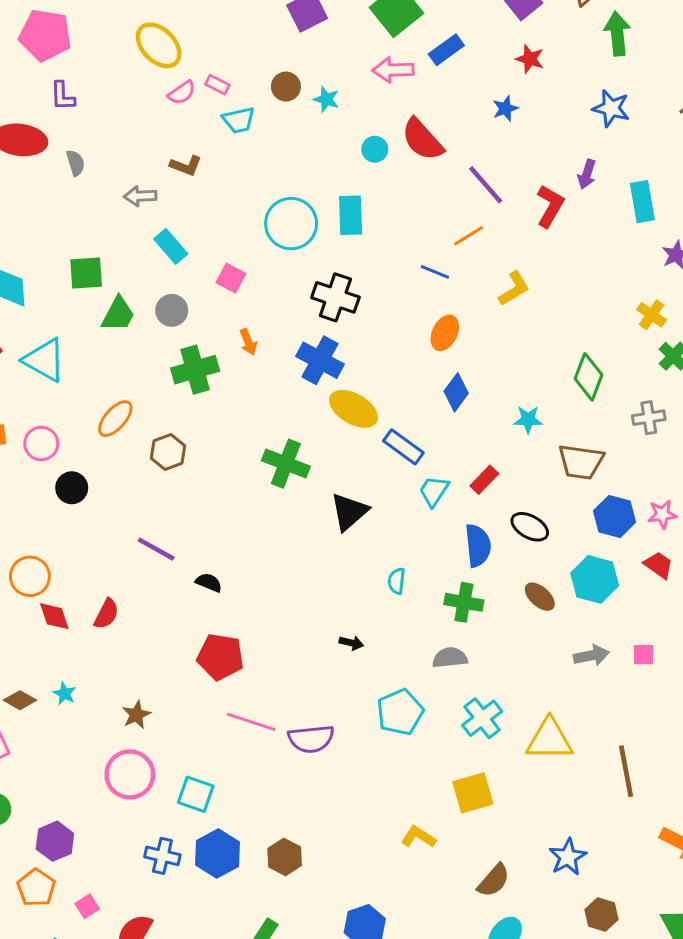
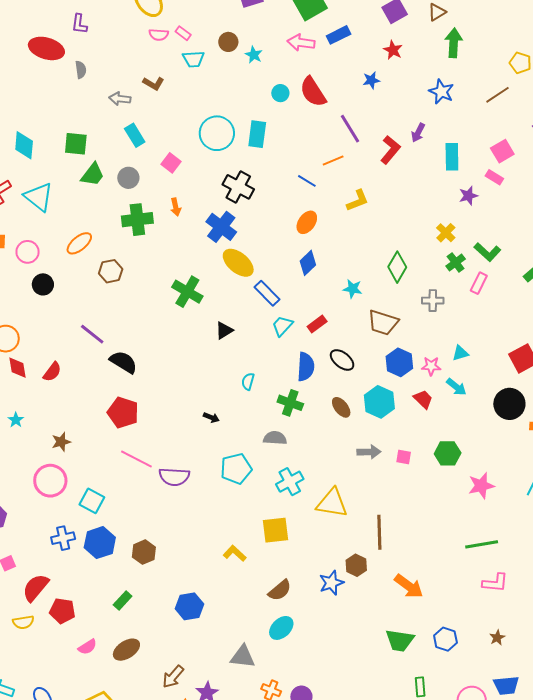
pink semicircle: (182, 93) -> (159, 35), turned 30
black triangle: (349, 512) -> (224, 330), size x0.7
black semicircle: (209, 582) -> (123, 362), size x1.6
blue cross: (162, 856) -> (63, 538), turned -35
brown hexagon: (601, 915) -> (356, 565), moved

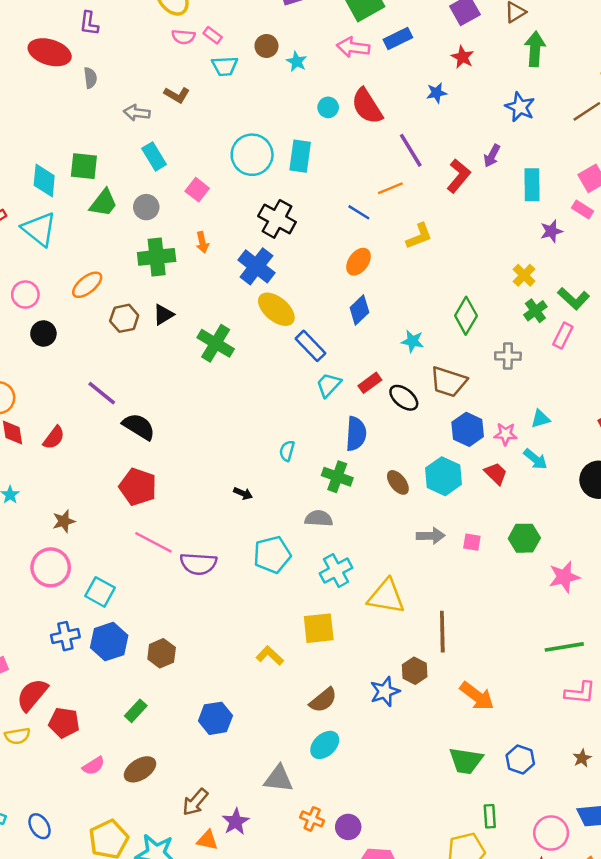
cyan diamond: (24, 145) -> (44, 180), moved
black triangle: (224, 330) -> (163, 315), moved
black ellipse: (342, 360) -> (404, 398), moved

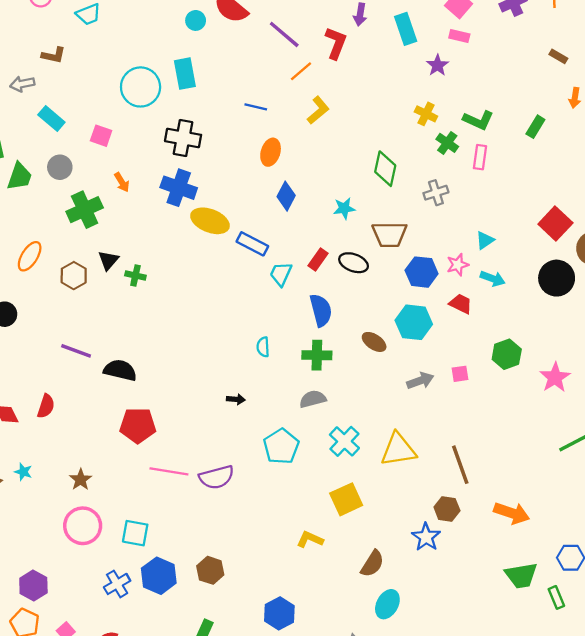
orange line: (390, 188) -> (301, 71), moved
green cross: (216, 343) -> (135, 275), moved, size x0.6
green rectangle: (490, 816) -> (556, 597), moved

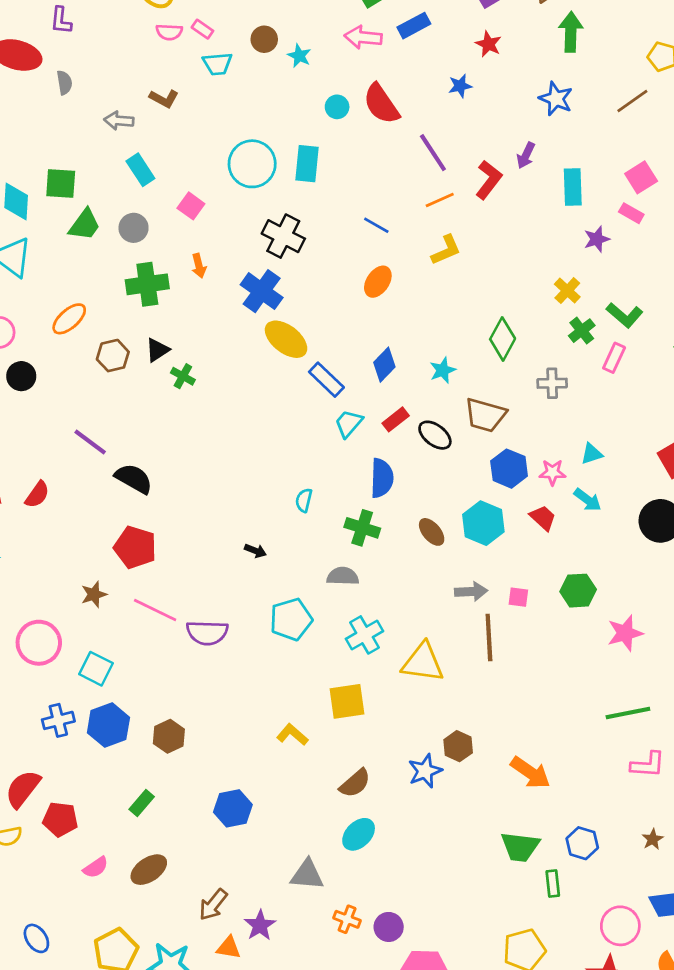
blue diamond: (286, 196) -> (384, 365), moved
cyan star: (344, 208) -> (443, 370), turned -30
brown line: (460, 465) -> (489, 637), moved
brown star: (81, 480) -> (94, 594), moved

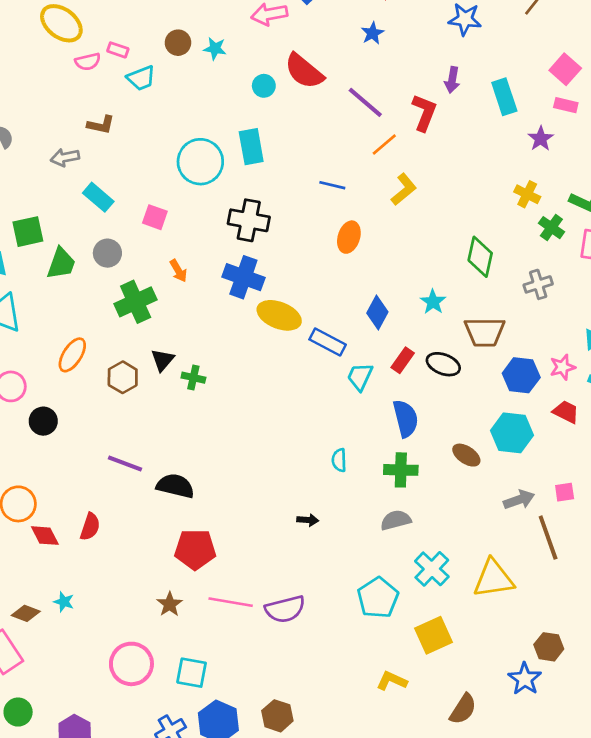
cyan pentagon: (291, 619) -> (378, 598), moved

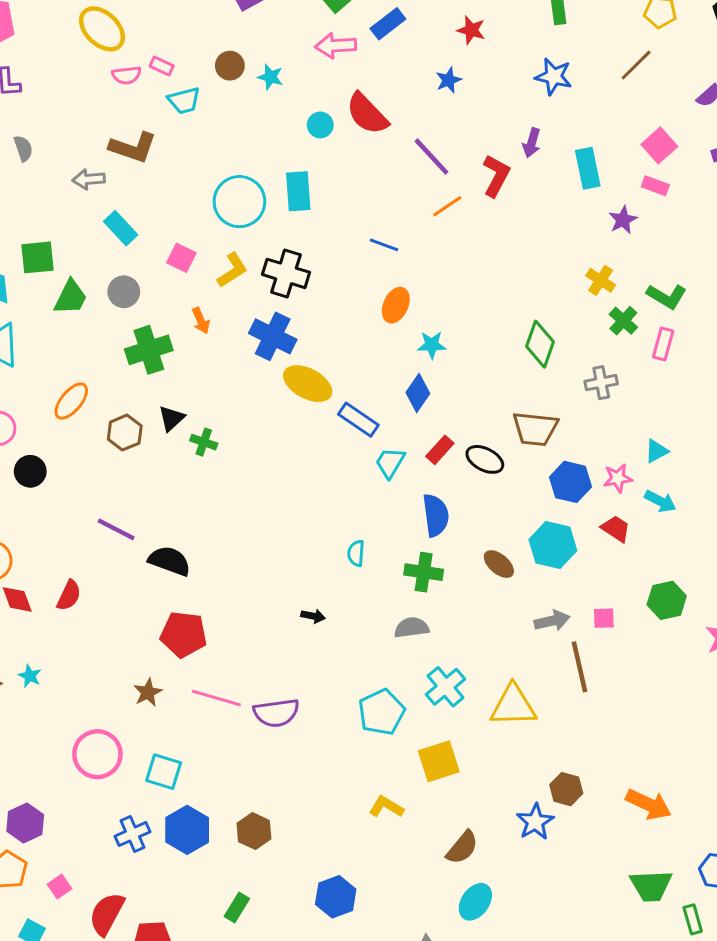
brown L-shape: (101, 125) -> (133, 147), size x1.5
yellow L-shape: (404, 189) -> (232, 270), moved
cyan star: (433, 302) -> (432, 345), moved, turned 30

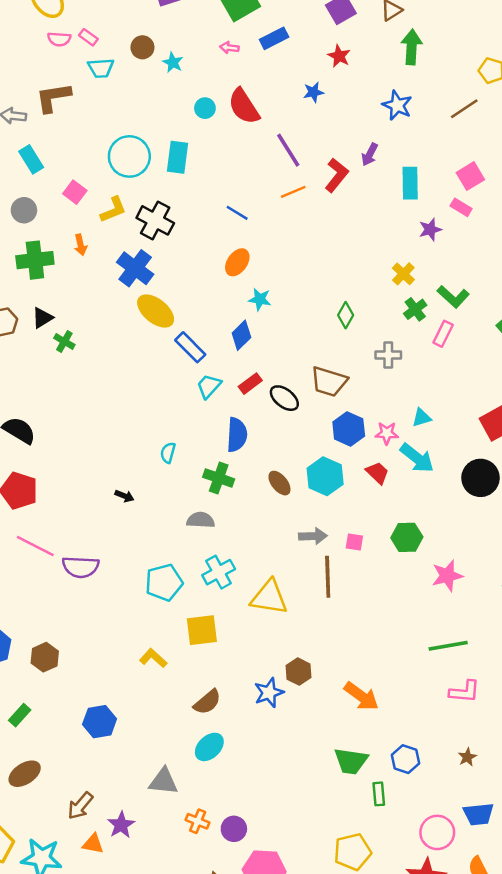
pink arrow: (336, 46) -> (229, 48), size x0.6
brown L-shape: (133, 147) -> (53, 97), turned 141
green diamond: (540, 344) -> (346, 315), size x0.7
cyan arrow: (660, 501) -> (417, 458), size x1.4

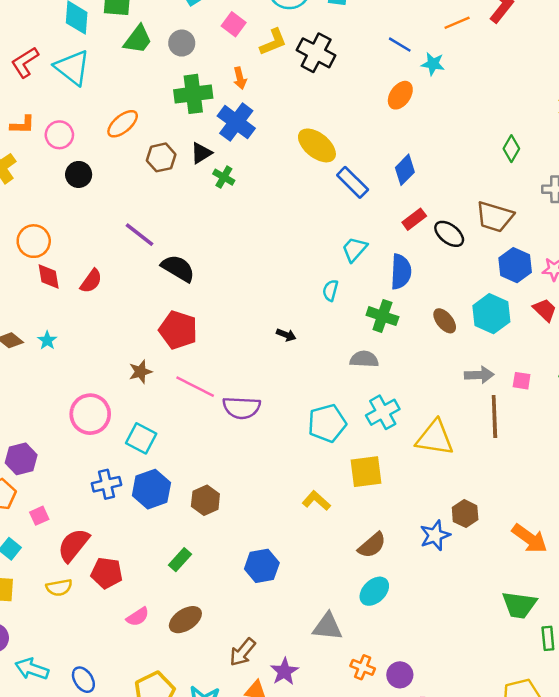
blue cross: (135, 268) -> (236, 122), moved
cyan star: (260, 299) -> (433, 64), moved
cyan trapezoid: (209, 386) -> (355, 249), moved

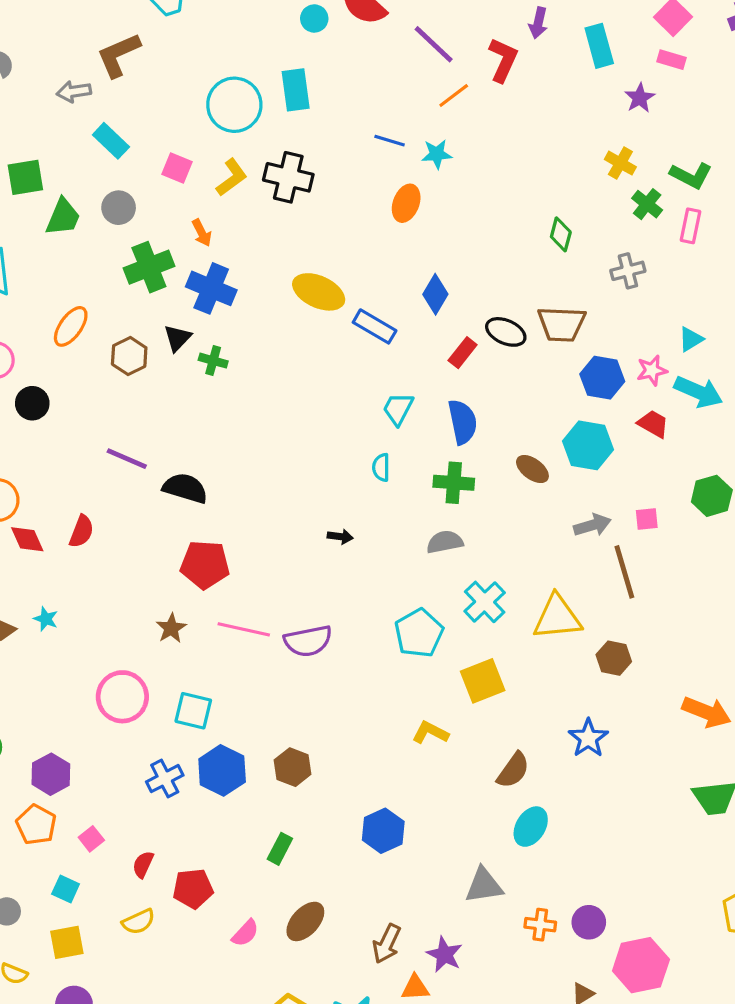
black ellipse: (449, 234) -> (506, 332), moved
brown hexagon: (465, 514) -> (614, 658), moved
red semicircle: (73, 545) -> (143, 864), size x0.6

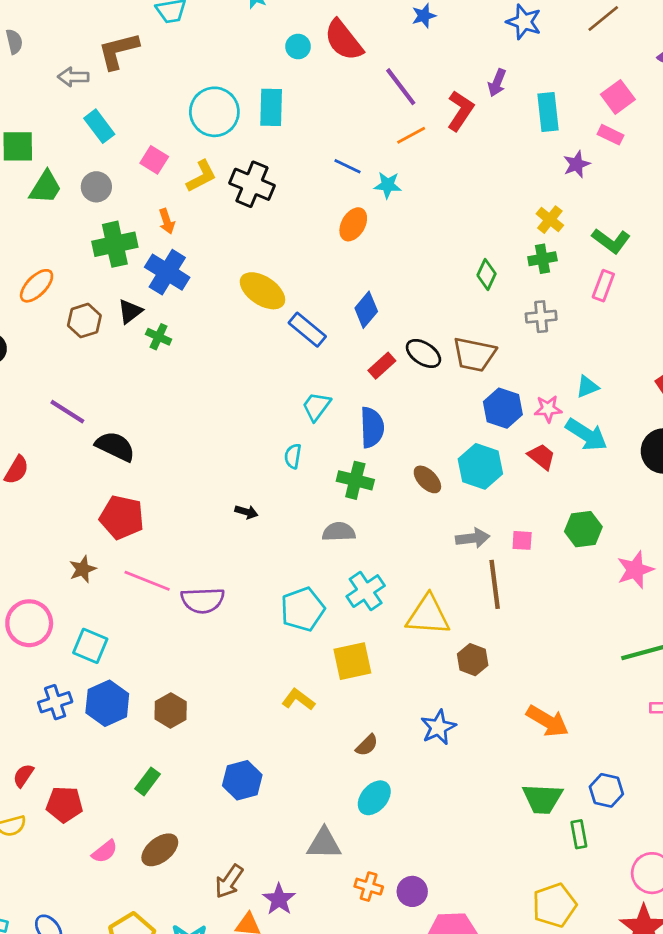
green cross: (647, 204) -> (542, 259), moved, turned 32
brown semicircle: (513, 770) -> (367, 745), size x0.7

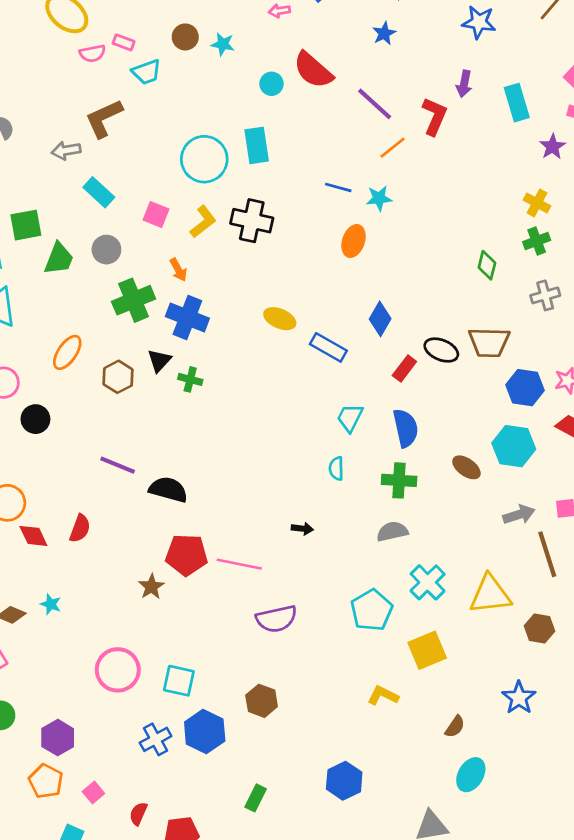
yellow ellipse: (262, 291) -> (280, 319), size x0.7
brown star: (83, 569) -> (151, 587), moved
pink line: (147, 581) -> (239, 564), moved
brown hexagon: (171, 710) -> (262, 701), moved

